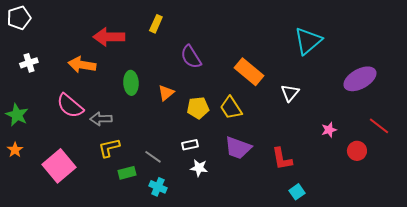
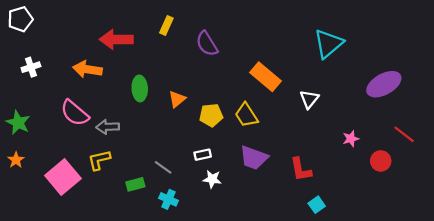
purple semicircle: (191, 57) -> (207, 44), moved
yellow L-shape: (109, 148) -> (99, 160), moved

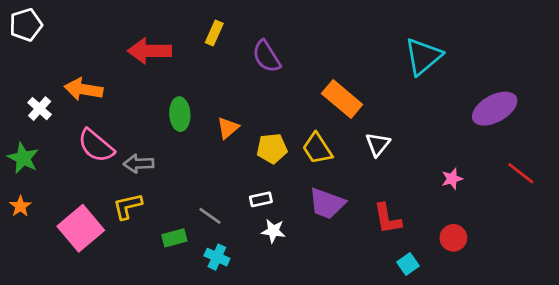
white cross: (31, 67) -> (40, 109), moved, turned -30
orange arrow: (87, 69) -> (84, 89), moved
white triangle: (309, 99) -> (378, 144), moved
red circle: (381, 161) -> (453, 238), moved

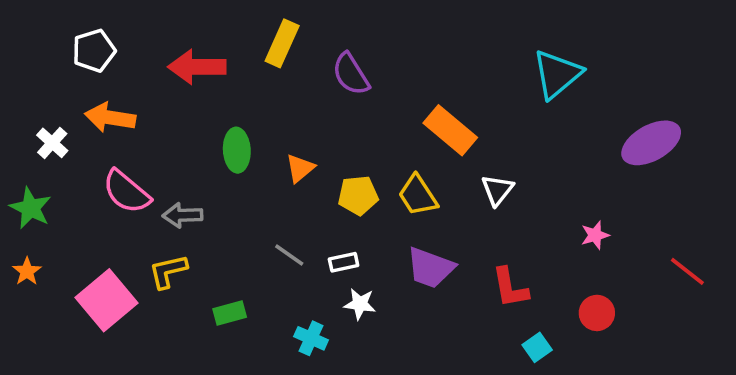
white pentagon: (26, 25) -> (94, 51), moved
yellow rectangle: (214, 33) -> (282, 43), size x1.4
red line: (521, 173) -> (687, 271), moved
gray line: (210, 216) -> (289, 255), moved
cyan cross: (217, 257) -> (311, 338), moved

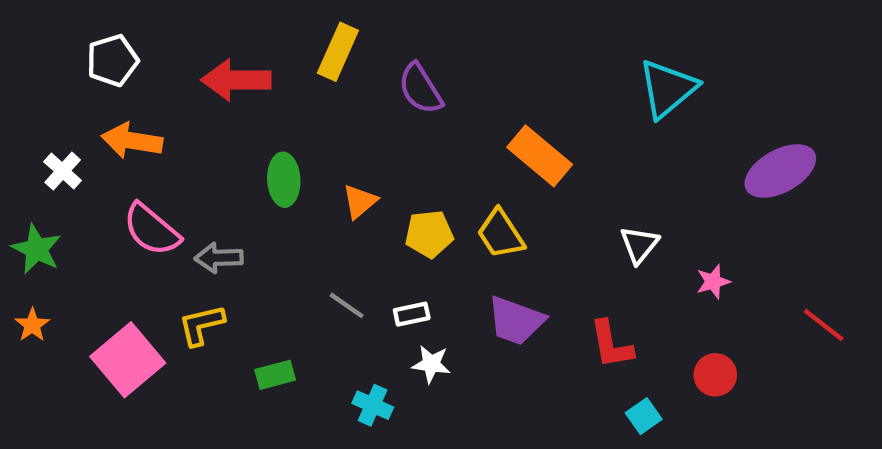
white triangle: (497, 190) -> (639, 245), moved

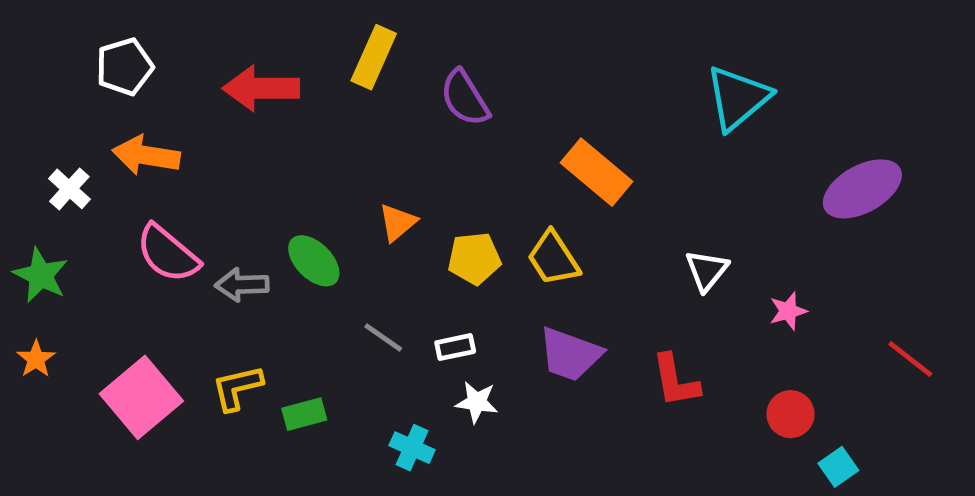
green ellipse: (284, 180) -> (314, 261), moved, turned -42
yellow L-shape: (201, 325) -> (237, 388), moved
cyan square: (644, 416) -> (838, 467), moved

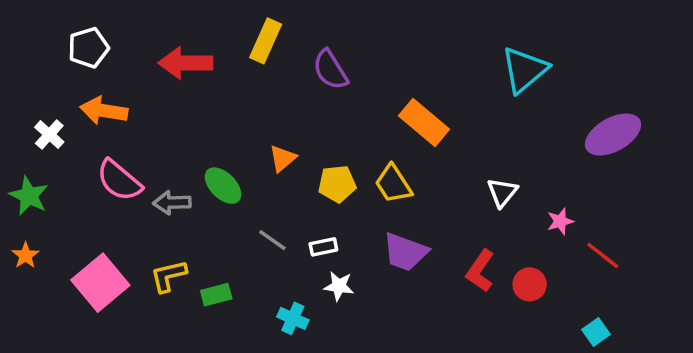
red line: (910, 359) -> (603, 255), moved
red L-shape: (676, 381) -> (480, 271), turned 45
red circle: (791, 414) -> (530, 284), moved

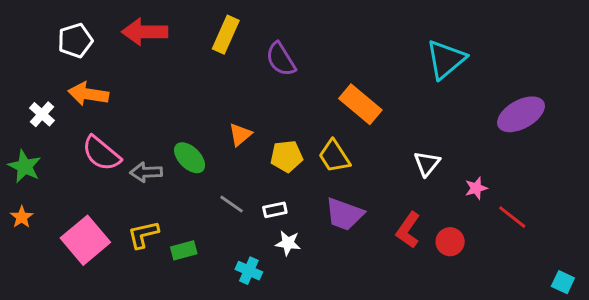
red arrow: (186, 63) -> (145, 32), moved
cyan square: (596, 332) -> (563, 282), moved, turned -30

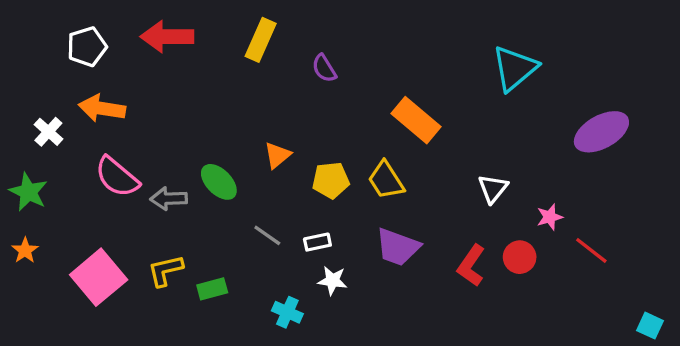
purple semicircle: (281, 59) -> (324, 68), size x0.7
red circle: (450, 242) -> (520, 257), moved

